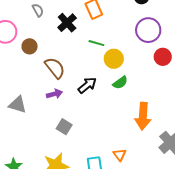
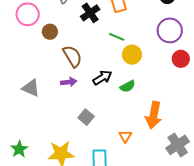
green semicircle: (120, 83) -> (128, 86), moved
gray square: (64, 127) -> (86, 117), moved
orange triangle: (120, 155) -> (125, 136), moved

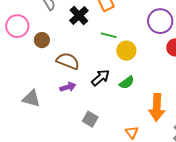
brown semicircle: (72, 56) -> (68, 61), turned -30

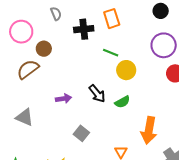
black cross: (79, 15) -> (84, 29), turned 30
brown semicircle: (68, 61) -> (28, 69), moved, turned -65
black arrow: (100, 78) -> (97, 94), turned 84
gray triangle: (31, 99) -> (25, 117), moved

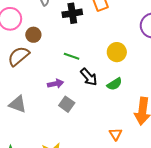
green line: (111, 53) -> (72, 56), moved
gray square: (81, 133) -> (67, 104), moved

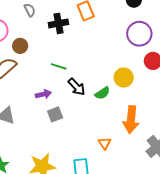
yellow circle: (117, 52) -> (124, 77), moved
gray square: (67, 104) -> (55, 114), turned 35

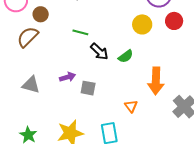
yellow circle: (124, 77) -> (142, 24), moved
purple arrow: (43, 94) -> (68, 77), moved
gray square: (55, 114) -> (88, 88), moved, turned 35

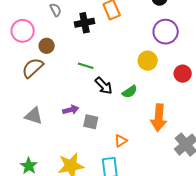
red circle: (174, 21) -> (183, 74), moved
orange triangle: (131, 106) -> (121, 141), moved, turned 32

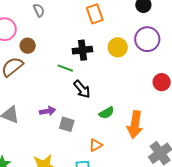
black cross: (85, 23) -> (82, 50), moved
yellow circle: (148, 61) -> (118, 47), moved
green semicircle: (130, 92) -> (107, 113), moved

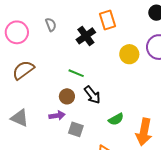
gray semicircle: (39, 10) -> (51, 25), moved
brown circle: (28, 46) -> (67, 96), moved
black cross: (82, 50) -> (86, 36), moved, turned -30

